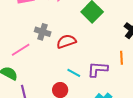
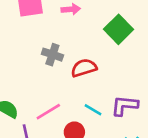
pink line: (21, 50) -> (48, 112), moved

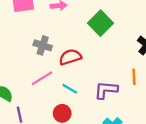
cyan line: (93, 110) -> (70, 89), moved
pink line: (48, 112) -> (42, 78), moved

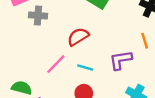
gray cross: (43, 45) -> (38, 16), moved

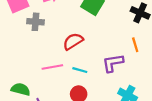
pink line: (56, 64) -> (52, 67), turned 36

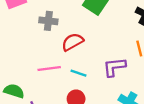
gray cross: (35, 22) -> (48, 21), moved

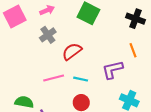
gray cross: (48, 21) -> (48, 35), turned -35

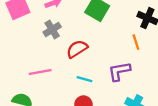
orange line: (133, 50) -> (136, 42), moved
pink line: (54, 78) -> (40, 72), moved

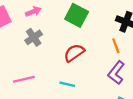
red semicircle: (77, 49) -> (74, 53), moved
purple L-shape: (119, 71) -> (116, 73), moved, turned -40

